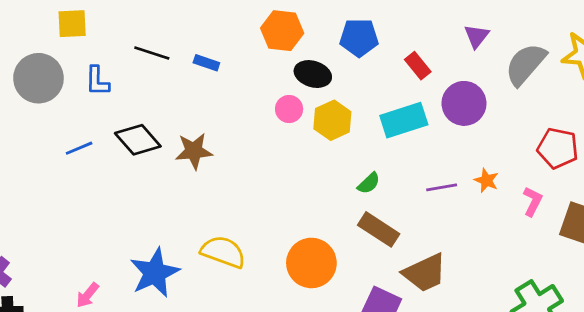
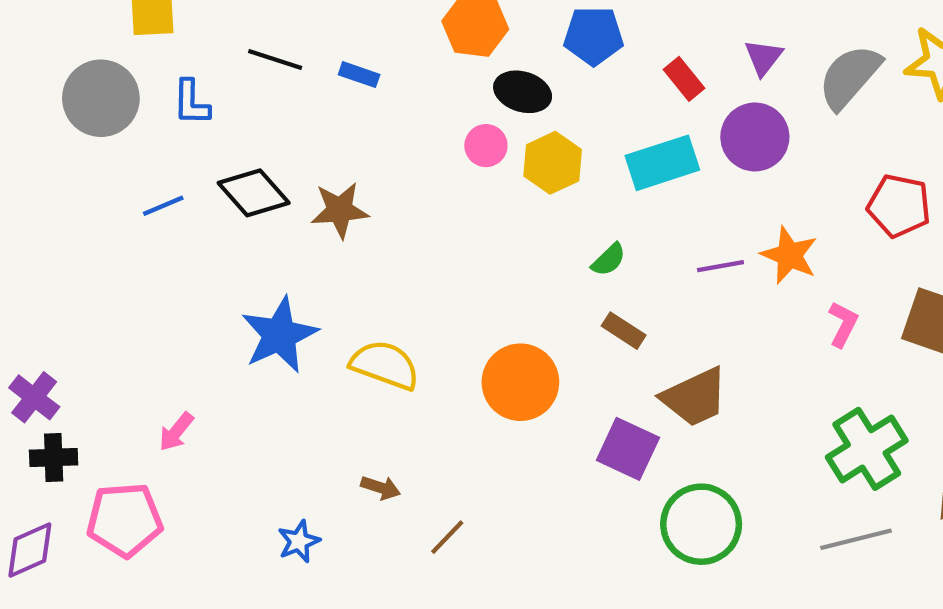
purple triangle: (477, 36) -> (763, 57), moved
orange star: (486, 180) -> (789, 255), size x1.5
pink L-shape: (533, 201) -> (843, 324), moved
brown rectangle: (379, 229) -> (624, 331), size x0.7
blue star: (155, 273) -> (279, 335), moved

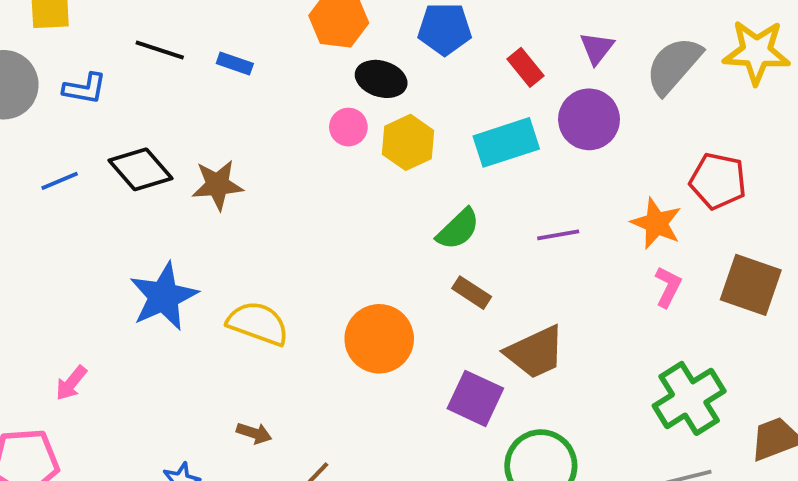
blue L-shape: (191, 103) -> (85, 89), turned -81
orange star: (789, 255) -> (656, 223), moved
green semicircle: (609, 260) -> (458, 229), size x1.4

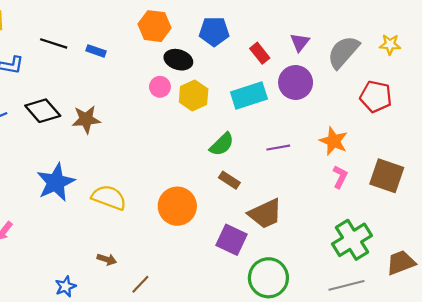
yellow star: (756, 52) -> (390, 44), size x0.6
red pentagon: (718, 181) -> (376, 97), moved

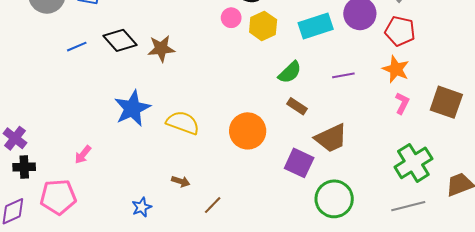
red pentagon: (376, 97) -> (400, 31), moved

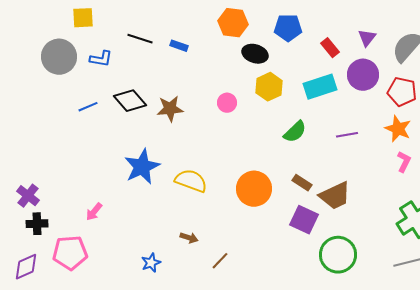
pink circle: (231, 18) -> (227, 103), moved
brown rectangle: (297, 106) -> (302, 183), moved

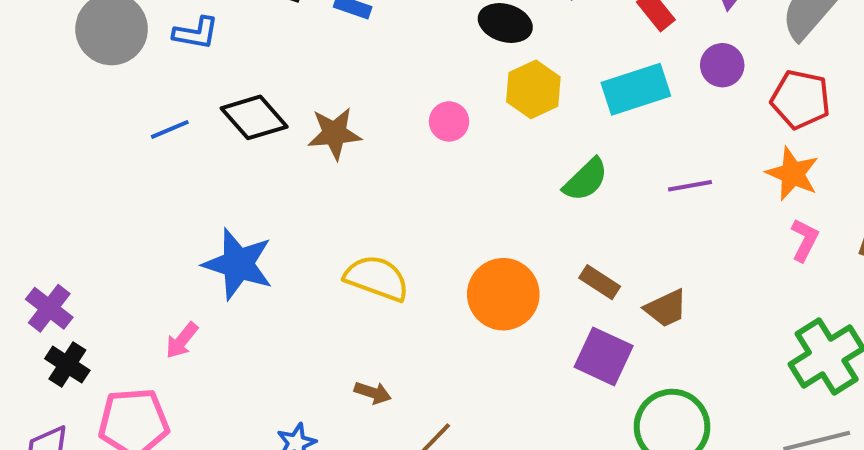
purple circle: (363, 75) -> (722, 65), size x0.7
blue star: (142, 167) -> (238, 264), moved, turned -30
brown trapezoid: (335, 196) -> (666, 308), size x0.7
black cross: (37, 224) -> (67, 365), turned 35

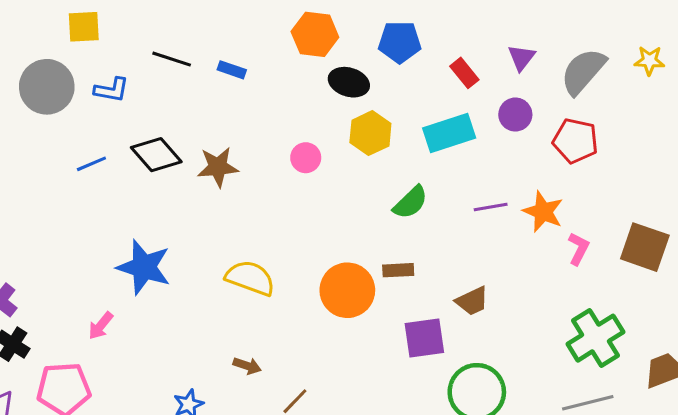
orange star: (793, 174) -> (543, 212), moved
brown rectangle: (600, 282) -> (398, 270), moved, turned -36
purple square: (604, 356) -> (424, 338), turned -33

